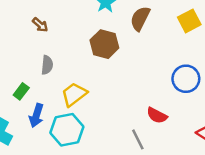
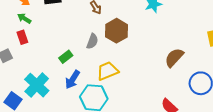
brown semicircle: (140, 18) -> (174, 58), moved
brown hexagon: (104, 44) -> (117, 31), moved

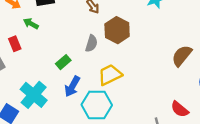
green arrow: (24, 18) -> (31, 24), moved

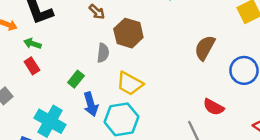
red rectangle: (15, 44) -> (32, 66), moved
yellow trapezoid: (110, 75) -> (130, 84), turned -115
blue arrow: (72, 86) -> (91, 104), turned -35

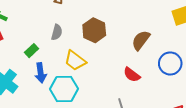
brown hexagon: (128, 33) -> (94, 30), moved
red semicircle: (214, 107) -> (132, 75), moved

